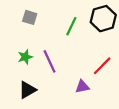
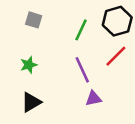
purple line: (49, 61) -> (82, 70), moved
red line: (102, 66) -> (116, 56), moved

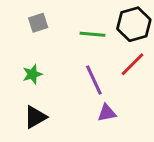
gray square: (34, 20) -> (38, 23), turned -35
green line: (81, 30) -> (92, 34), turned 70

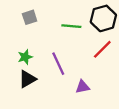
purple line: (94, 80) -> (58, 64), moved
black triangle: (35, 117) -> (27, 79), moved

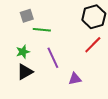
green line: (71, 26) -> (42, 30), moved

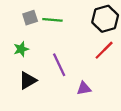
green line: (42, 30) -> (52, 20), moved
green star: (23, 52) -> (21, 49), moved

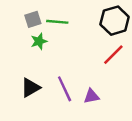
green star: (21, 49) -> (39, 41), moved
purple line: (59, 65) -> (65, 89), moved

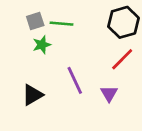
purple line: (65, 89) -> (75, 80), moved
purple triangle: (91, 96) -> (109, 94), moved, turned -49

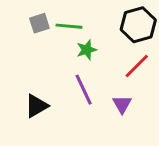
green star: (42, 45) -> (87, 50), moved

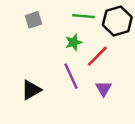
green line: (69, 26) -> (84, 16), moved
red line: (137, 66) -> (97, 56), moved

